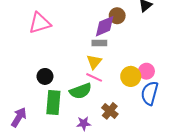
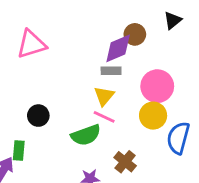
pink circle: (146, 71) -> (157, 86), moved, size x1.5
green rectangle: (53, 103) -> (19, 151), moved, size x0.6

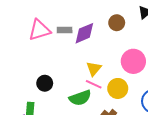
purple diamond: (118, 48) -> (84, 33), moved
gray rectangle: (111, 71) -> (65, 30), moved
yellow circle: (153, 116) -> (118, 88), moved

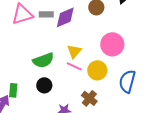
black circle: (45, 83) -> (44, 85), moved
green semicircle: (80, 98) -> (43, 60), moved

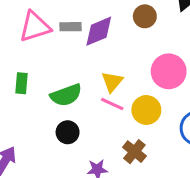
green rectangle: (13, 90) -> (21, 83), moved

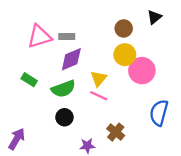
purple diamond: (99, 31) -> (71, 59), moved
green rectangle: (21, 83) -> (29, 80), turned -63
yellow circle: (146, 110) -> (125, 55), moved

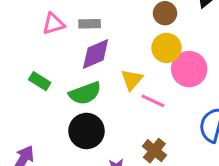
pink triangle: (39, 36) -> (53, 24), size x0.7
pink line: (99, 96) -> (153, 101), moved
black circle: (64, 117) -> (87, 131), size x1.5

